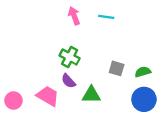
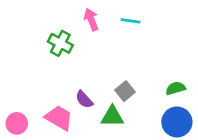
green cross: (70, 57) -> (60, 43), moved
gray square: (117, 68) -> (125, 91), moved, turned 35

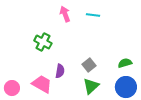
green cross: (60, 43) -> (43, 42), moved
purple semicircle: (84, 100) -> (60, 71), turned -128
green triangle: (112, 116) -> (91, 86), moved, turned -42

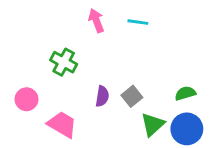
purple semicircle: (60, 71) -> (102, 96), moved
green triangle: (91, 86) -> (153, 124), moved
pink circle: (12, 88) -> (27, 99), moved

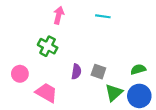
pink arrow: (96, 21) -> (59, 15), moved, turned 35
gray square: (132, 96) -> (98, 72), turned -32

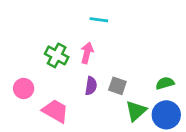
pink arrow: (59, 15) -> (87, 53), moved
cyan line: (103, 16) -> (99, 20), moved

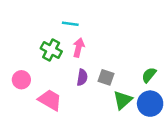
cyan line: (99, 20) -> (70, 24), moved
green semicircle: (165, 83) -> (149, 75), turned -35

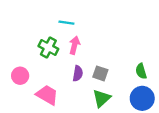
green semicircle: (149, 75) -> (141, 71), turned -56
green triangle: (123, 100) -> (102, 98), moved

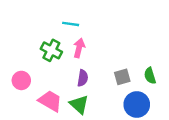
gray square: (100, 73) -> (122, 77), moved, turned -35
green triangle: (102, 98) -> (79, 104), moved, turned -36
blue circle: (142, 98) -> (137, 104), moved

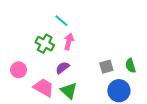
cyan line: (71, 24) -> (61, 21), turned 32
purple semicircle: (83, 78) -> (62, 68), moved, turned -136

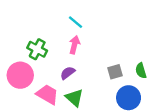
cyan line: (61, 21) -> (76, 22), moved
green cross: (45, 44) -> (37, 49), moved
pink circle: (19, 70) -> (20, 75), size x1.5

